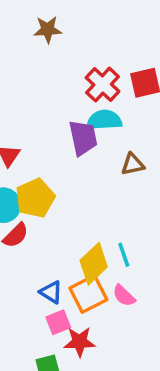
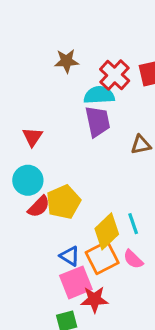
brown star: (48, 30) -> (67, 61), moved
cyan semicircle: (104, 120) -> (99, 95), moved
yellow pentagon: (35, 198) -> (63, 202), moved
pink square: (58, 322) -> (76, 282), size x1.5

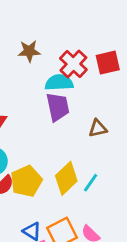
cyan line: (133, 224) -> (91, 183), moved, turned 54
yellow diamond: (107, 231) -> (66, 178), moved

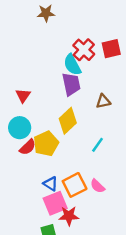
brown star: (29, 51) -> (46, 13), moved
cyan semicircle: (59, 83) -> (72, 65), turned -115
yellow diamond: (66, 178) -> (68, 121), moved

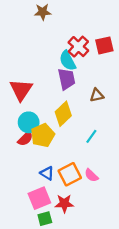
red triangle: (23, 96) -> (21, 90), size x1.6
cyan circle: (20, 128) -> (29, 122), moved
pink square: (55, 203) -> (39, 198), moved

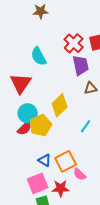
cyan semicircle: (68, 61) -> (39, 56), moved
purple trapezoid: (66, 79) -> (81, 65), moved
pink semicircle: (91, 175) -> (80, 174), moved

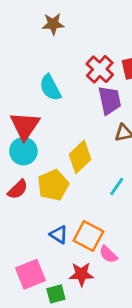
cyan circle: (28, 113) -> (23, 151), moved
red semicircle: (25, 128) -> (18, 189), moved
orange square: (66, 161) -> (88, 236), turned -35
pink square: (38, 183) -> (30, 274), moved

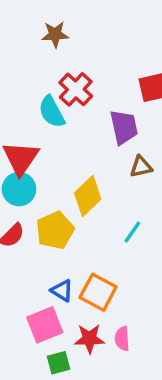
red cross: (100, 69) -> (76, 89), moved
pink semicircle: (108, 254) -> (122, 339), moved, turned 42
pink square: (30, 274) -> (45, 325), moved

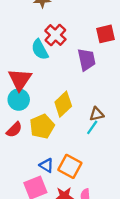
brown triangle: (141, 167) -> (97, 114), moved

